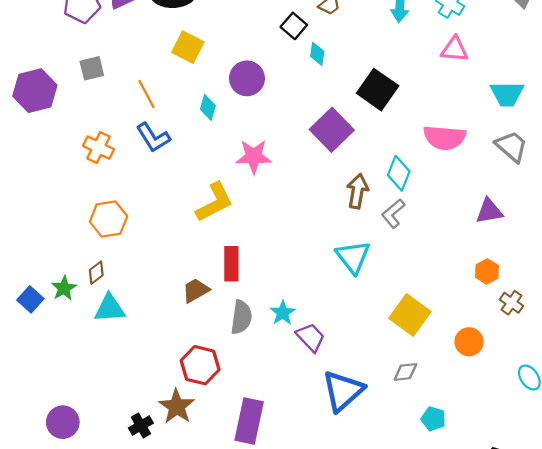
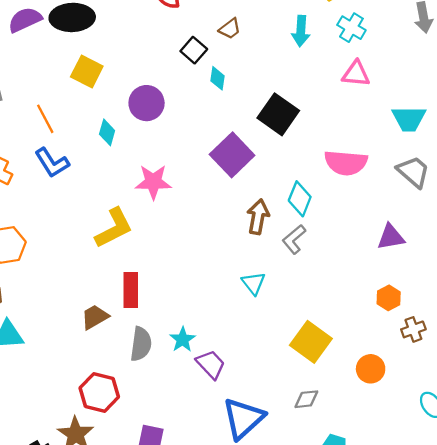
cyan triangle: (353, 257) -> (253, 283), size x0.7
brown cross: (511, 303) -> (413, 329), turned 35

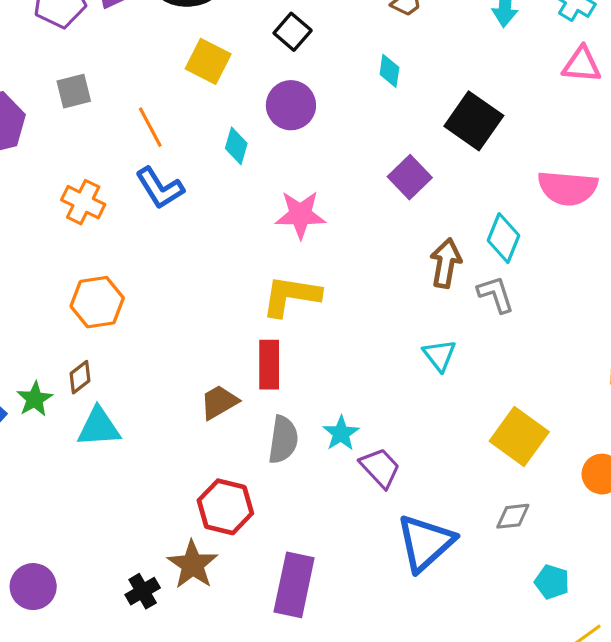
black square: (194, 50) -> (293, 32), moved
purple square: (232, 155) -> (410, 177), size x0.7
yellow L-shape: (114, 228) -> (291, 296), moved, turned -144
gray L-shape: (294, 239) -> (496, 294), turned 112

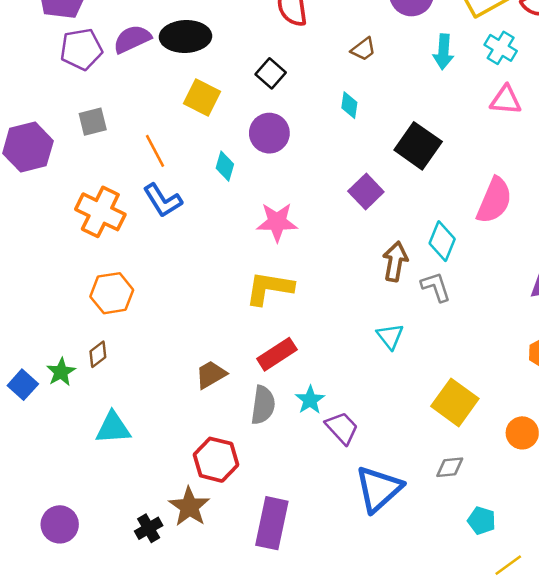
pink semicircle: (568, 188) -> (494, 200), turned -72
orange cross: (83, 202) -> (100, 212), size x1.4
red rectangle: (269, 365) -> (277, 354), moved, turned 57
cyan triangle: (99, 427) -> (113, 428), moved

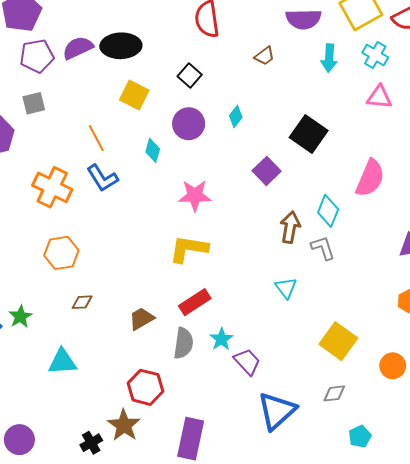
cyan diamond: (349, 105) -> (236, 117), moved, turned 30
gray square: (93, 122) -> (34, 103), moved
brown diamond: (98, 354) -> (82, 302), moved, turned 35
cyan pentagon: (482, 521) -> (360, 437), turned 30

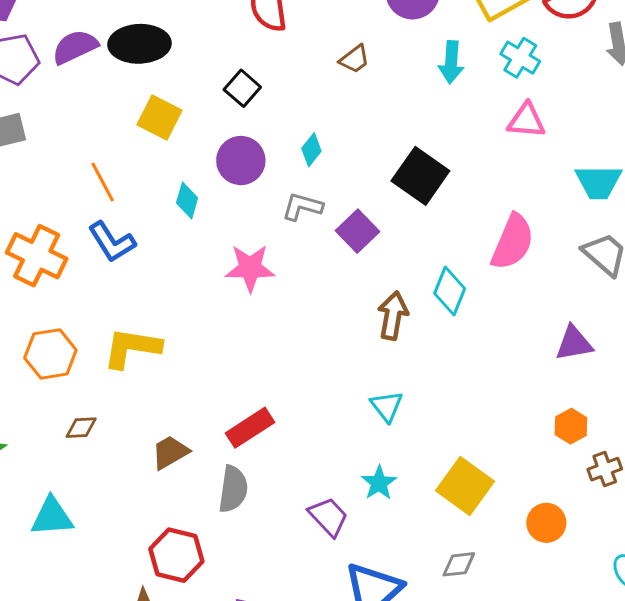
gray L-shape: (323, 248) -> (302, 207), moved, turned -56
yellow L-shape: (189, 249) -> (132, 348), moved
cyan star: (221, 339) -> (379, 483), moved

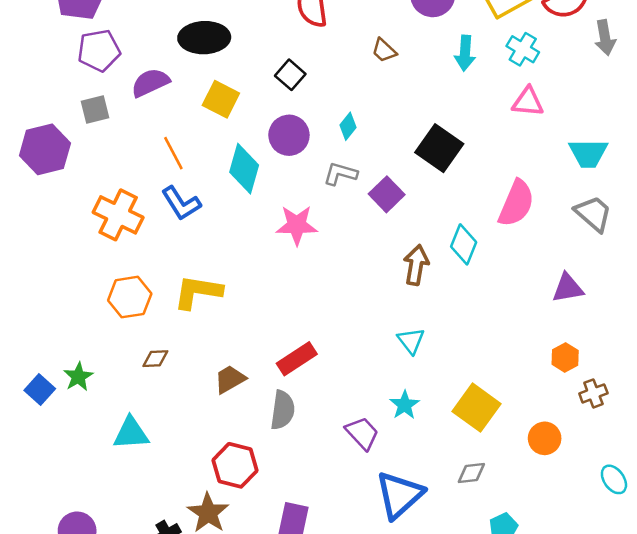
purple semicircle: (75, 47) -> (150, 83), moved
brown trapezoid: (354, 59) -> (384, 50), turned 80
cyan diamond: (187, 200) -> (244, 169), size x1.6

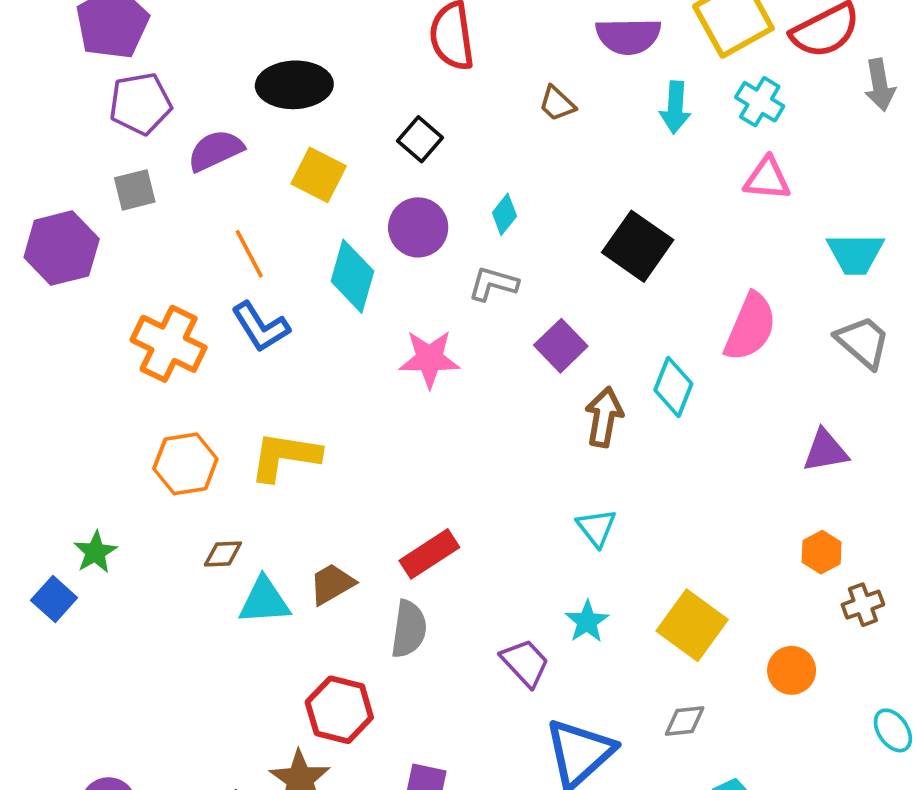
purple square: (387, 194) -> (561, 346), moved
green star: (78, 377) -> (95, 552), moved
cyan triangle: (131, 433) -> (264, 601), moved

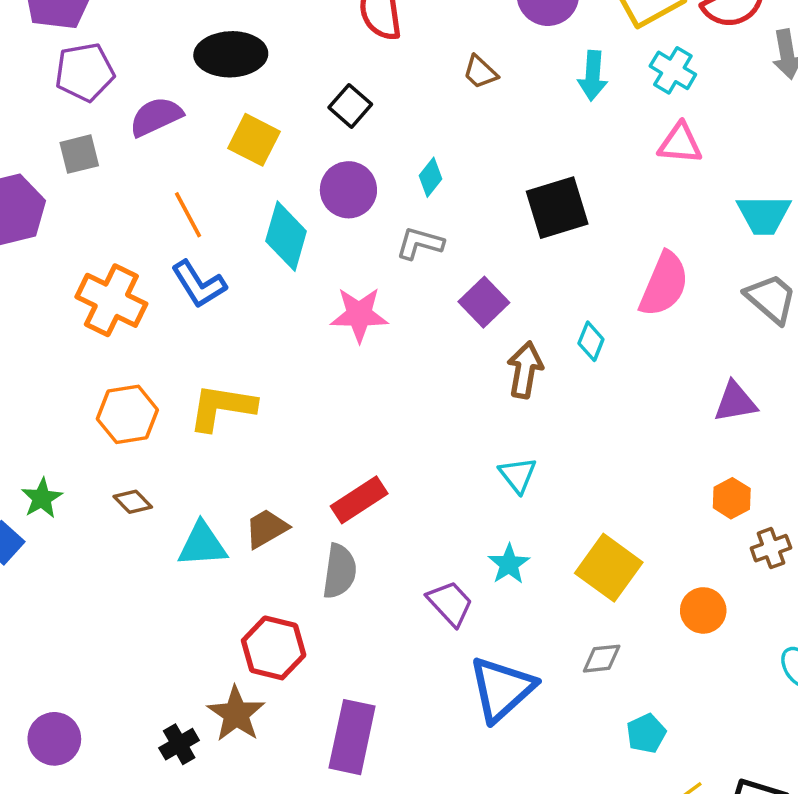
black square: (638, 246) -> (557, 208), turned 38
cyan diamond: (673, 387) -> (591, 341), size x0.7
brown diamond: (223, 554) -> (133, 502), moved, turned 48

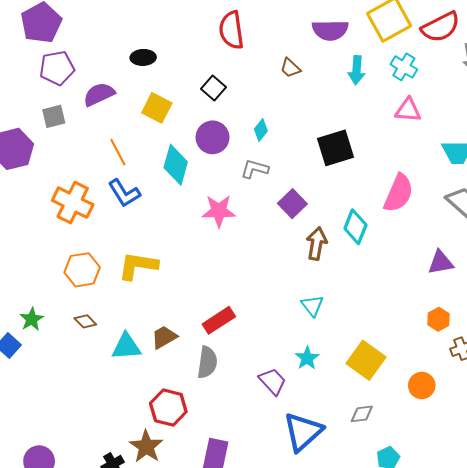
black ellipse: (231, 54) -> (143, 57), size x0.6
cyan diamond: (591, 341) -> (355, 227), size x1.5

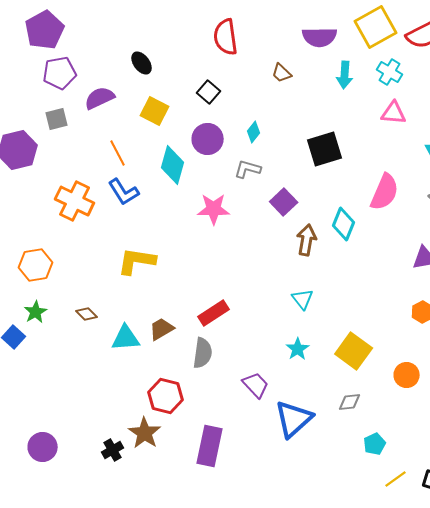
black ellipse: (143, 57) -> (142, 63), turned 55
orange hexagon: (82, 270) -> (36, 265), moved
purple trapezoid: (272, 381) -> (256, 385), moved

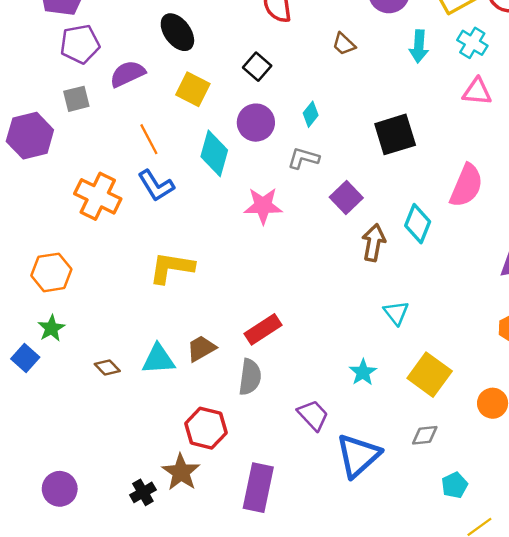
black ellipse: (142, 63) -> (177, 32), size x1.4
cyan triangle: (303, 299) -> (396, 313), moved
brown diamond: (87, 314) -> (107, 368), moved

